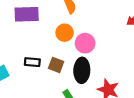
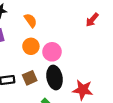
brown square: (56, 65) -> (30, 78), turned -32

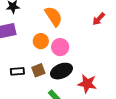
orange semicircle: (31, 20) -> (53, 16), moved, size x1.5
black ellipse: (55, 78) -> (61, 71), turned 75

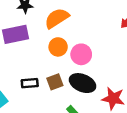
orange semicircle: (53, 16) -> (57, 18), moved, turned -90
black ellipse: (61, 71) -> (83, 83), turned 45

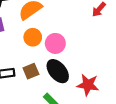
black ellipse: (83, 83) -> (58, 71), turned 30

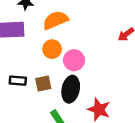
black ellipse: (58, 71) -> (71, 89), turned 40

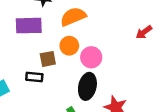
brown square: (43, 84) -> (48, 59), moved

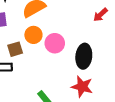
black ellipse: (87, 86) -> (84, 56), moved

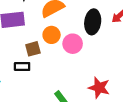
black ellipse: (84, 56) -> (93, 22), moved

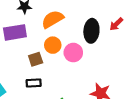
black rectangle: (22, 66) -> (34, 83), moved

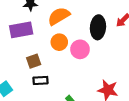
brown square: (36, 59) -> (34, 61), moved

